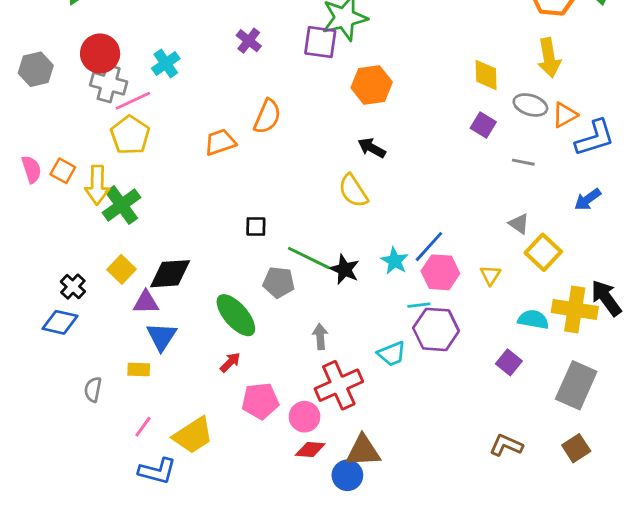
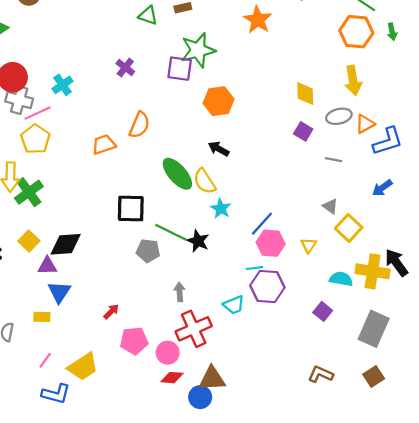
gray ellipse: (530, 105) -> (339, 116), turned -30
black square: (256, 227) -> (131, 208), size x1.8
cyan star: (395, 261) -> (221, 208), moved
green ellipse: (236, 315) -> (177, 174), moved

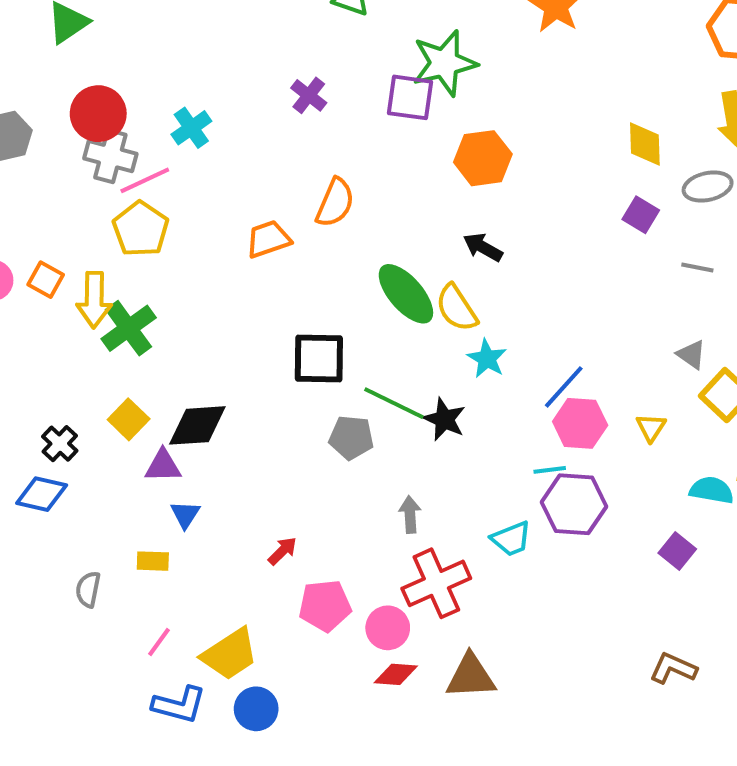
blue triangle: (59, 292) -> (185, 514), size x0.7
blue circle: (200, 397) -> (256, 709), moved

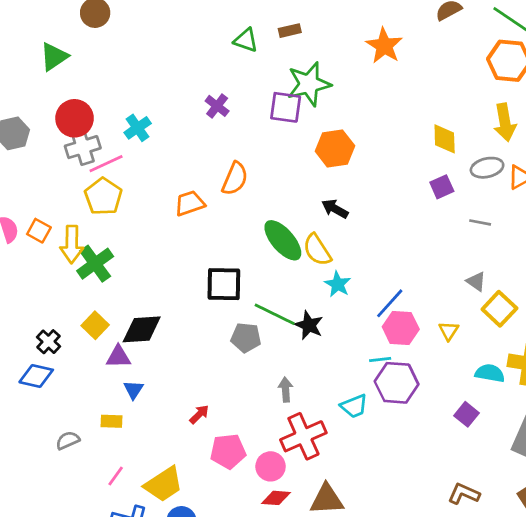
gray cross: (110, 156) -> (83, 147), turned -32
purple square: (641, 215) -> (442, 187), turned 35
gray semicircle: (88, 589) -> (68, 440), turned 55

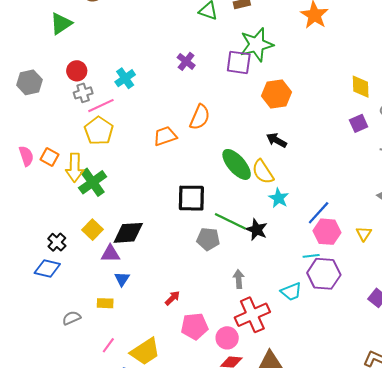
red circle: (75, 118) -> (77, 71), size x0.7
gray cross: (83, 147) -> (83, 93), size x0.7

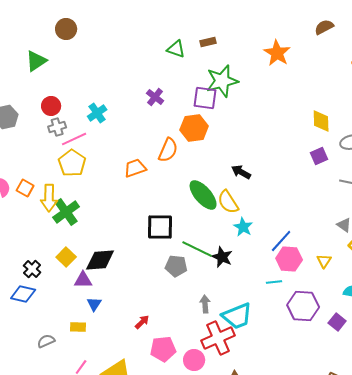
orange hexagon: (277, 94) -> (194, 128), moved
purple hexagon: (324, 274) -> (303, 306), moved
cyan trapezoid: (291, 292) -> (237, 316), moved, size x1.5

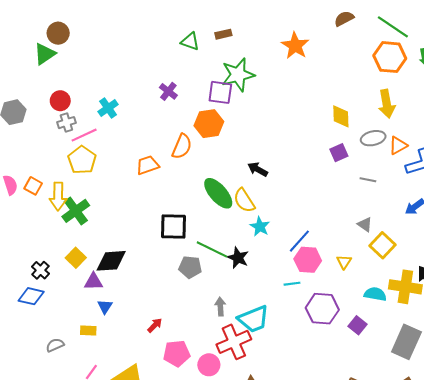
brown circle: (66, 29) -> (58, 33), moved

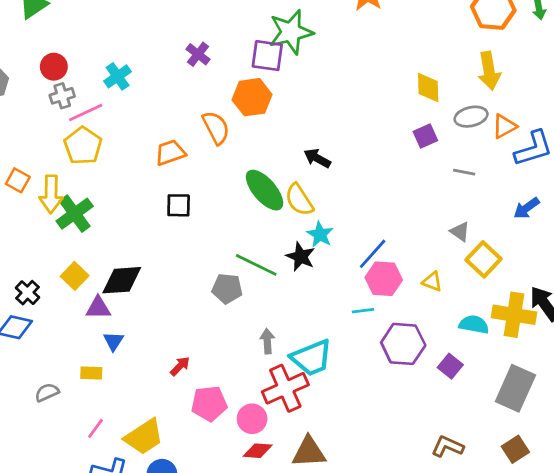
orange semicircle: (182, 146) -> (216, 128), turned -50
black square: (174, 227) -> (179, 205), moved, size x0.7
black star: (238, 258) -> (301, 257), moved
yellow triangle: (344, 262) -> (432, 282), turned -42

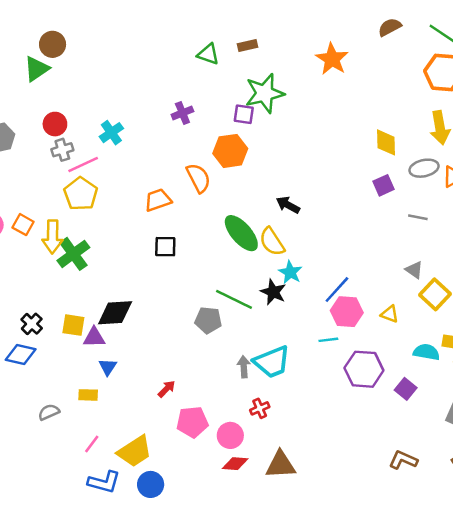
purple cross: (198, 54) -> (182, 113), turned 30
purple square: (267, 56) -> (244, 114), size x0.7
yellow square: (75, 276) -> (73, 325), moved, turned -35
cyan trapezoid: (312, 358) -> (272, 362), moved
red cross: (285, 388) -> (260, 408), size x0.5

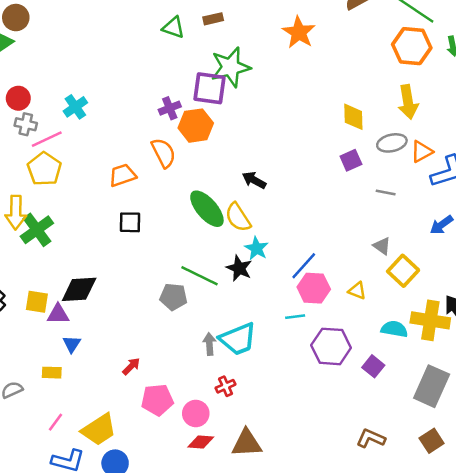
purple cross: (182, 113) -> (170, 108), moved
purple square: (244, 114) -> (209, 88), size x1.6
gray cross: (62, 150) -> (26, 124), turned 30

